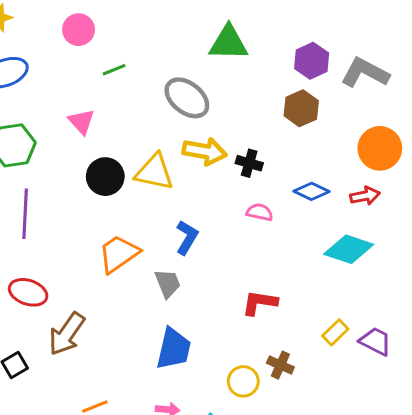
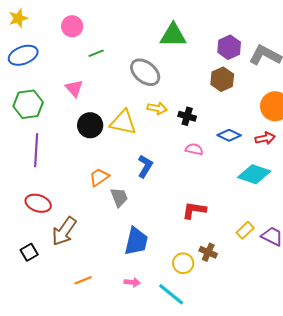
yellow arrow: (205, 151) -> (157, 108), size x0.7
orange trapezoid: (119, 254) -> (99, 177), size x0.7
gray trapezoid: (168, 283) -> (119, 197), moved

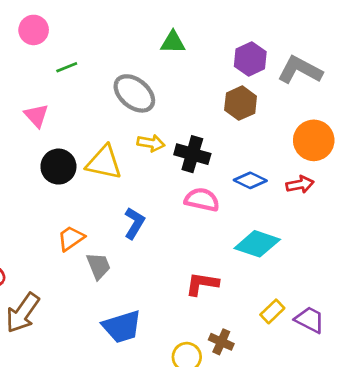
green triangle: (173, 35) -> (173, 42), size x0.7
black cross: (187, 116) -> (192, 154), size x1.4
pink semicircle: (194, 149) -> (202, 200), size x1.4
cyan diamond: (254, 174) -> (257, 244), moved
blue trapezoid: (136, 241) -> (122, 327), turned 60

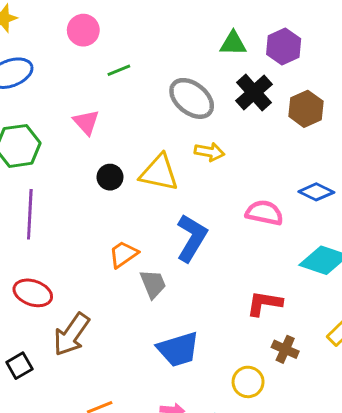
purple hexagon: (250, 59) -> (284, 46), moved
black cross: (192, 154) -> (254, 92), moved, turned 32
black circle: (58, 167) -> (110, 177), size x0.7
blue L-shape: (134, 223) -> (192, 238), size x1.4
brown cross: (221, 342) -> (285, 349), moved

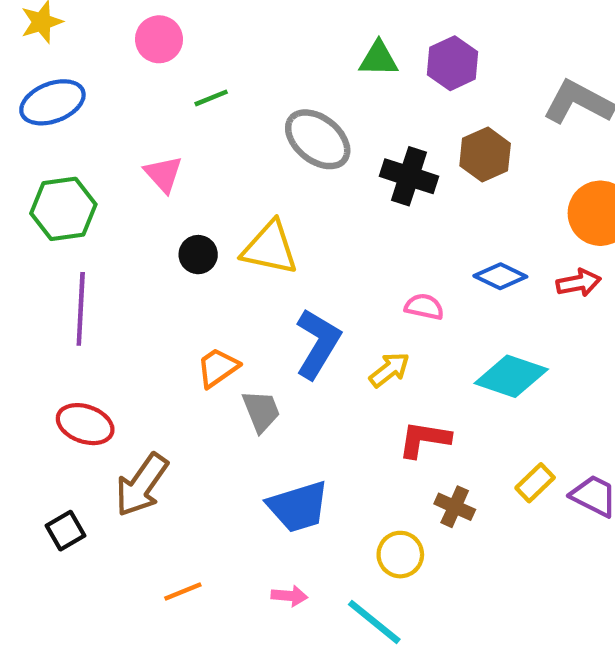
black cross: (254, 92) -> (409, 176), moved, turned -30
yellow arrow: (209, 152) -> (389, 370), moved, turned -48
pink semicircle: (264, 213) -> (424, 307), size x0.7

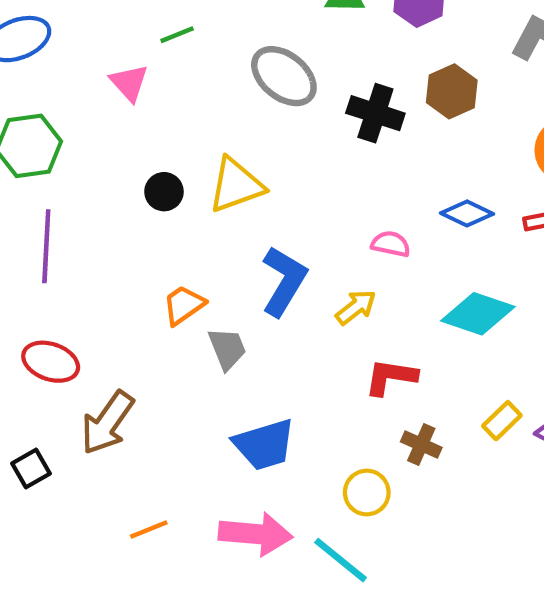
pink triangle: (163, 174) -> (129, 83), moved
yellow triangle: (270, 248) -> (236, 185), turned -32
pink arrow: (289, 596) -> (256, 534), size x2.0

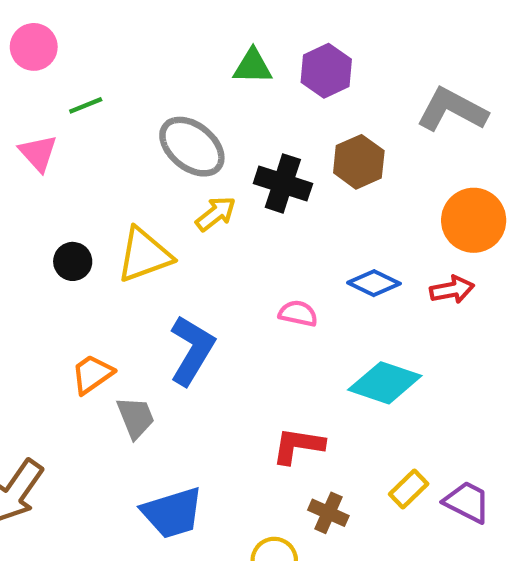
yellow arrow: (356, 307) -> (216, 214), moved

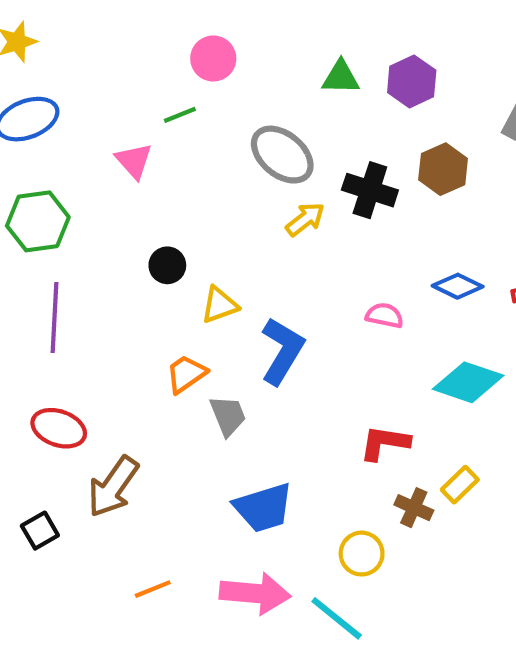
pink circle: (34, 47) -> (213, 58), moved
yellow triangle: (144, 255) -> (220, 305), moved, size x0.7
yellow rectangle: (409, 489) -> (460, 485), moved

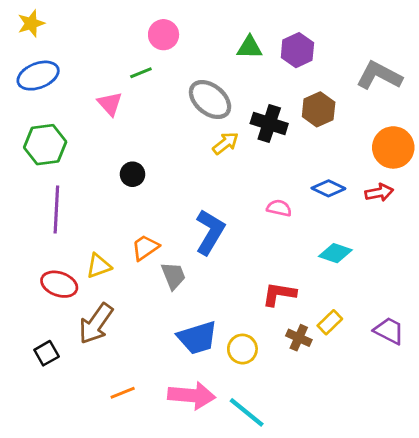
yellow triangle: (220, 305) -> (99, 266), moved
cyan diamond: (468, 382) -> (335, 253), size x0.7
yellow circle: (362, 554) -> (242, 349), moved

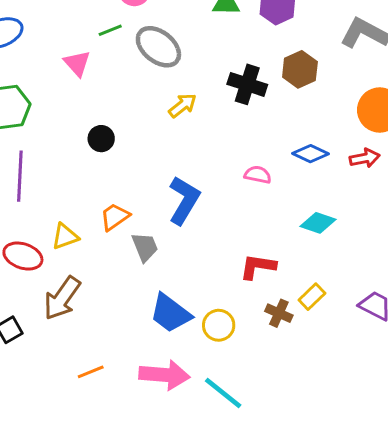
gray ellipse: (210, 100) -> (158, 47), moved
yellow arrow: (226, 143) -> (182, 105), moved
blue trapezoid: (197, 338) -> (170, 313), turned 54

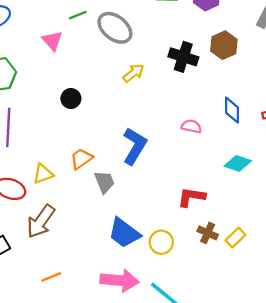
blue diamond: (310, 154) -> (232, 110), turned 64
yellow rectangle: (312, 297) -> (235, 238), moved
orange line: (91, 372) -> (51, 277), moved

